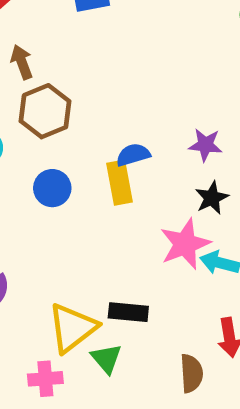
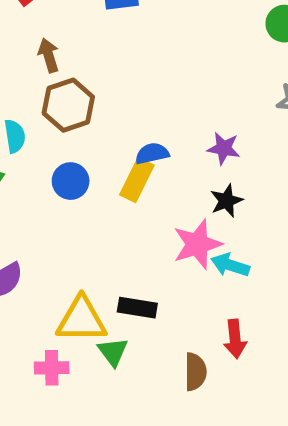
yellow rectangle: (119, 183) -> (137, 180), turned 33
yellow triangle: (72, 328) -> (81, 320), turned 34

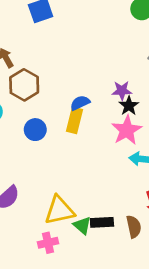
black star: (226, 201) -> (129, 106), moved
pink star: (197, 244) -> (127, 130), moved
black rectangle: (137, 308) -> (102, 222), moved

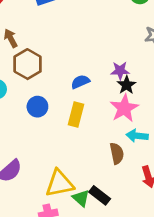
yellow rectangle: (74, 120) -> (76, 115), moved
black rectangle: (102, 222) -> (100, 195), turned 40
brown semicircle: (134, 227) -> (117, 153), moved

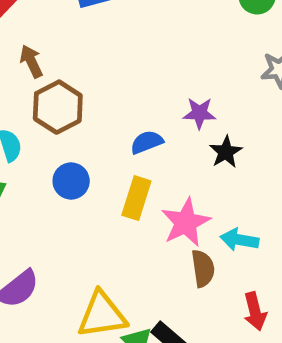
purple star: (120, 71) -> (199, 113), moved
pink star: (124, 108) -> (186, 222), moved

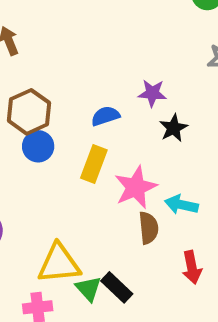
brown hexagon: (58, 107) -> (29, 112), moved

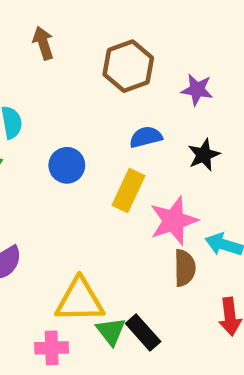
purple star: (152, 93) -> (197, 90), moved
brown hexagon: (29, 112) -> (128, 66), moved
black star: (173, 128) -> (204, 155), moved

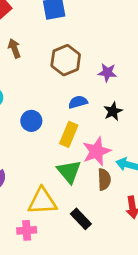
green triangle: (111, 331) -> (69, 171), moved, size x1.4

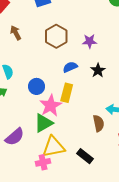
pink star: (96, 151) -> (51, 106), moved
green triangle: (69, 171) -> (43, 123), moved, turned 48
pink cross: (27, 230) -> (43, 162), moved

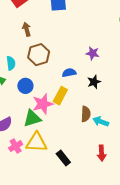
brown hexagon: (56, 36) -> (39, 55), moved
blue circle: (37, 86) -> (25, 86), moved
brown semicircle: (99, 123) -> (86, 114), moved
pink cross: (43, 162) -> (16, 146), moved, turned -32

